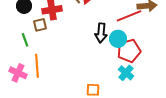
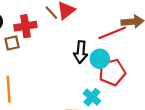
cyan cross: (126, 73) -> (92, 97), moved

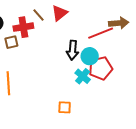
brown line: (51, 13) -> (38, 15), moved
cyan cross: (92, 97) -> (83, 76), moved

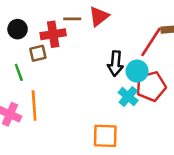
brown line: (38, 15) -> (72, 19), turned -48
red line: (101, 33) -> (151, 42), turned -35
orange square: (65, 107) -> (105, 136), size x1.5

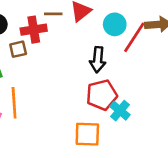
cyan circle: (137, 71) -> (115, 24), moved
red pentagon: (151, 86) -> (102, 95), moved
cyan cross: (128, 97) -> (120, 111), moved

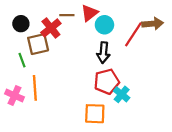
cyan circle: (115, 24) -> (104, 25), moved
red cross: (34, 30) -> (51, 28), turned -30
brown square: (18, 49) -> (38, 44), size x1.5

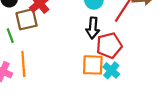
red pentagon: (107, 82) -> (109, 45), moved
orange square: (95, 114) -> (93, 65), moved

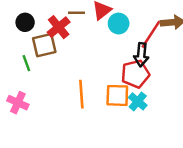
black arrow: (93, 28) -> (141, 55), moved
orange line: (23, 64) -> (81, 94), moved

